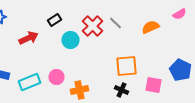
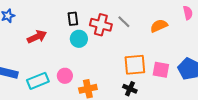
pink semicircle: (180, 14) -> (188, 13), turned -72
black rectangle: (54, 20) -> (73, 19), moved, turned -64
red cross: (92, 26) -> (101, 25), turned -30
pink square: (154, 85) -> (161, 70), moved

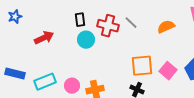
pink square: (161, 70) -> (168, 71), turned 30
pink circle: (65, 76) -> (72, 86), moved

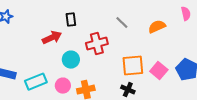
red cross: (108, 26) -> (97, 44), moved, turned -30
red arrow: (44, 38) -> (52, 38), moved
cyan circle: (86, 40) -> (71, 60), moved

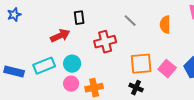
orange semicircle: (157, 27) -> (165, 25), turned -66
cyan circle: (71, 60) -> (72, 64), moved
cyan rectangle: (36, 82) -> (44, 66), moved

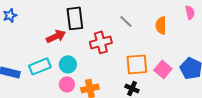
black rectangle: (79, 18) -> (75, 18), size x1.6

